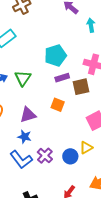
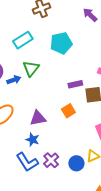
cyan pentagon: (55, 55) -> (61, 43), moved
green triangle: (23, 78) -> (31, 69), moved
orange square: (58, 105) -> (68, 111), turned 32

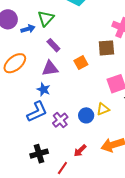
purple rectangle: (75, 84) -> (53, 45), moved, turned 56
purple cross: (51, 160) -> (60, 120), moved
blue L-shape: (27, 162) -> (37, 112), turned -85

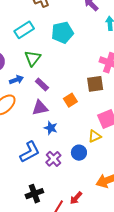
blue arrow: (28, 29) -> (16, 80), moved
blue star: (43, 89) -> (51, 128), moved
yellow triangle: (103, 109) -> (95, 136), moved
red arrow: (80, 151) -> (76, 198), moved

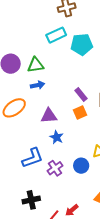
cyan rectangle: (24, 30) -> (56, 35), moved
green triangle: (33, 58) -> (36, 65), moved, turned 36
blue arrow: (16, 80) -> (37, 85), moved
purple rectangle: (42, 85) -> (81, 94), moved

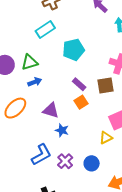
cyan pentagon: (82, 44) -> (74, 50), moved
purple triangle: (49, 116) -> (51, 110), turned 30
blue circle: (81, 166) -> (92, 163), moved

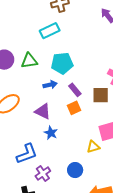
cyan pentagon: (74, 50) -> (62, 63), moved
blue arrow: (35, 82) -> (50, 85), moved
purple cross: (65, 161) -> (43, 173), moved

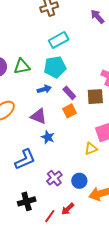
cyan rectangle: (50, 31) -> (59, 40), moved
blue circle: (75, 170) -> (79, 181), moved
purple cross: (43, 173) -> (54, 178), moved

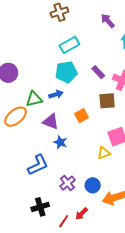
green triangle: (22, 66) -> (34, 99), moved
purple rectangle: (69, 93) -> (98, 72), moved

